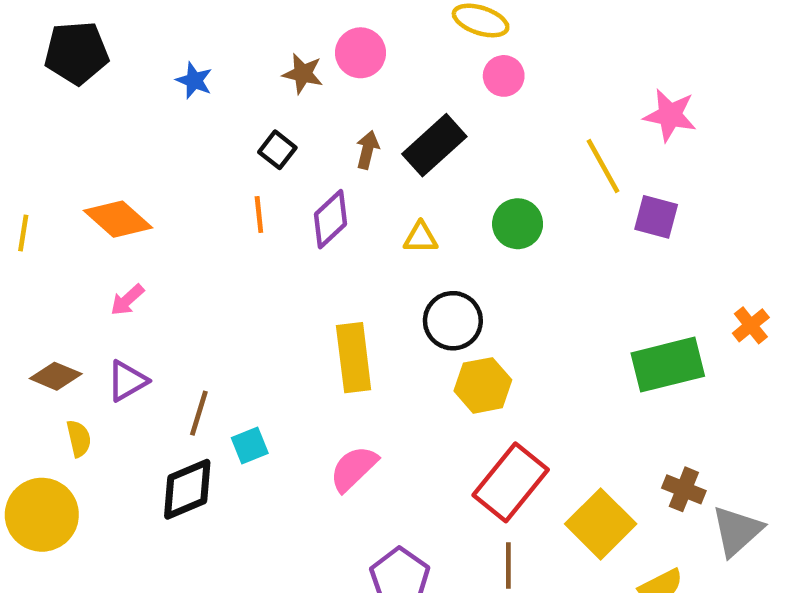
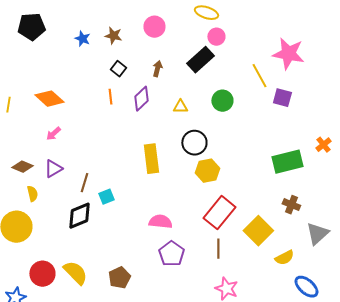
brown star: (303, 74) -> (113, 36), moved
pink star: (670, 115) -> (288, 54), size x1.4
black rectangle: (434, 145) -> (200, 60), moved
pink semicircle: (354, 469) -> (160, 222), moved, turned 50
brown cross: (684, 489) -> (291, 205), moved

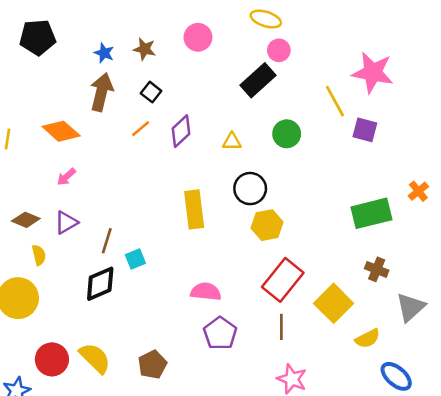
brown arrow: (157, 69) -> (101, 92), moved, size x1.8
orange line: (110, 97) -> (141, 129), turned 56

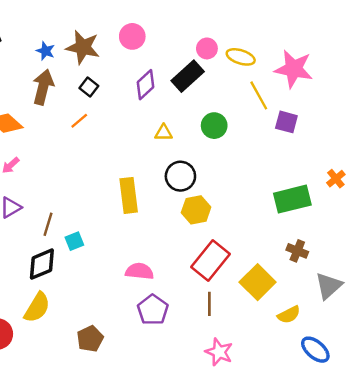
yellow ellipse: (266, 19) -> (241, 57), moved
brown star: (145, 49) -> (83, 47), size x1.6
purple diamond: (181, 131) -> (146, 85), moved
yellow semicircle: (95, 358) -> (37, 307), moved, turned 76

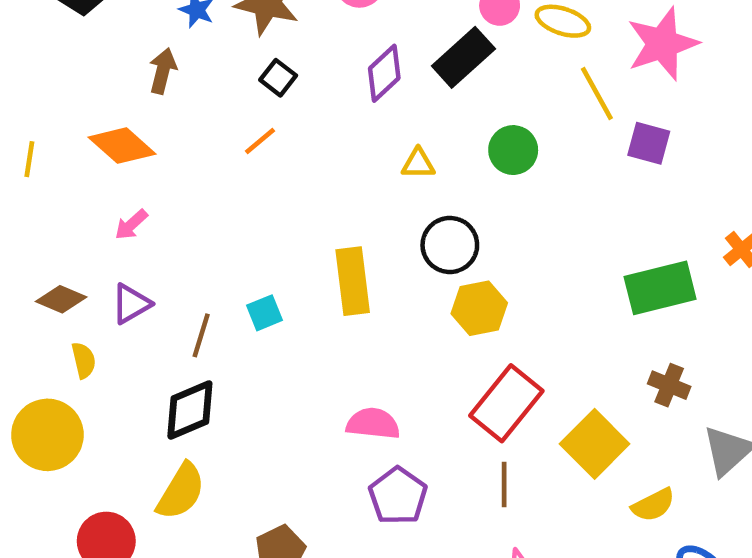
pink star: (294, 69) -> (662, 44), turned -30
brown arrow: (43, 87) -> (163, 71), moved, size x0.7
cyan square: (74, 241) -> (264, 313), moved

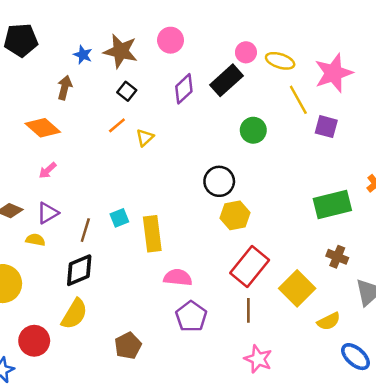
yellow triangle: (418, 164) -> (145, 138), moved, turned -42
yellow rectangle: (353, 281) -> (152, 234), moved
yellow semicircle: (84, 360) -> (35, 240), moved, turned -66

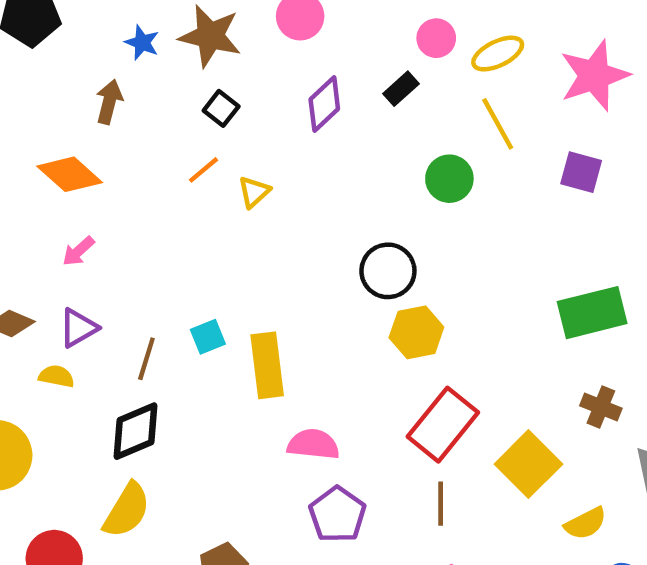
yellow ellipse: (280, 61) -> (498, 54), turned -44
black rectangle: (226, 80) -> (401, 89), size x0.6
yellow line: (298, 100) -> (498, 124), moved

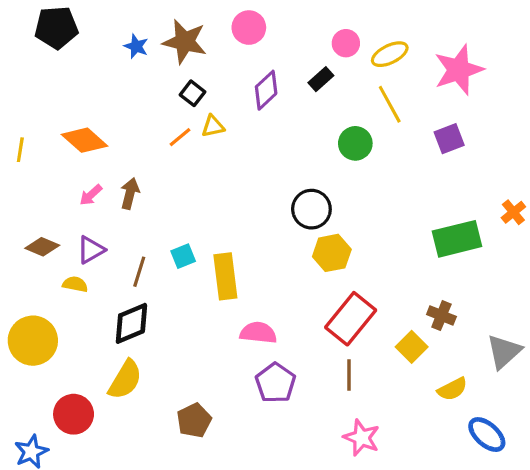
brown arrow: (109, 102) -> (130, 193), moved
purple square: (581, 172) -> (449, 139), turned -36
yellow triangle: (254, 192) -> (213, 126), moved, turned 30
brown cross: (601, 407) -> (441, 316), moved
yellow square: (528, 464) -> (412, 347), size x0.7

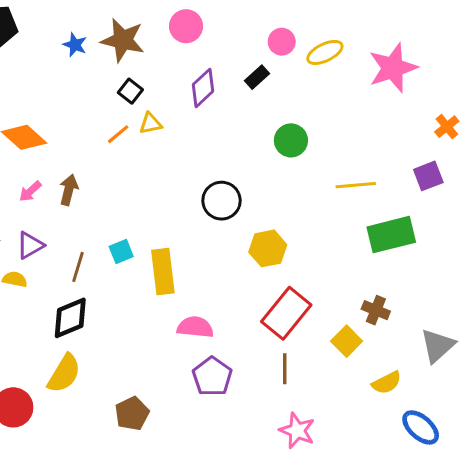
yellow line: (390, 104) -> (356, 185), moved, turned -66
purple square: (449, 139) -> (428, 176), moved
black circle: (311, 209) -> (222, 201), moved
orange cross: (513, 212) -> (447, 127), moved

